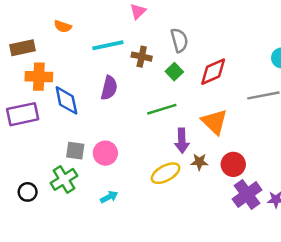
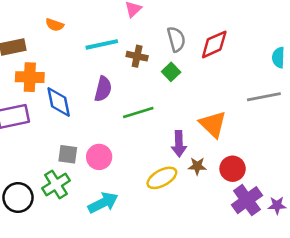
red diamond: (213, 72) -> (214, 44), moved
green line: (162, 109) -> (138, 112), moved
black circle: (28, 192) -> (18, 197), size x1.5
cyan arrow: (109, 197) -> (103, 203), size x1.6

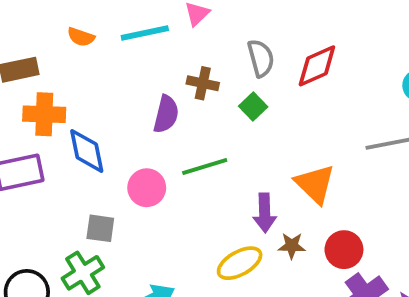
cyan line: (102, 44) -> (145, 33), moved
purple semicircle: (103, 89) -> (166, 114), moved
pink circle: (99, 157) -> (147, 188), moved

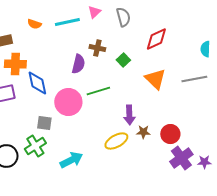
gray semicircle: (261, 58) -> (123, 17), moved
orange triangle: (315, 184) -> (155, 79), moved
pink circle: (147, 188) -> (68, 102), size x1.4

